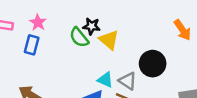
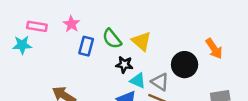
black star: (92, 26) -> (124, 65), moved
orange arrow: (182, 30) -> (214, 49), moved
blue rectangle: (32, 45) -> (86, 46), moved

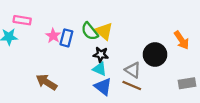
pink star: (71, 24) -> (53, 36), moved
yellow triangle: (141, 41) -> (104, 31), moved
cyan triangle: (138, 81) -> (100, 69), moved

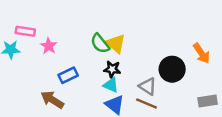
pink star: (53, 36) -> (49, 46), moved
blue rectangle: (66, 38) -> (68, 75), moved, turned 49

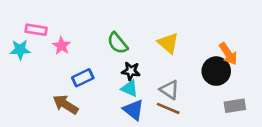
yellow triangle: (116, 44) -> (168, 43), moved
black circle: (172, 69) -> (216, 71), moved

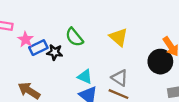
black star: (131, 71) -> (55, 52), moved
blue rectangle: (83, 78) -> (38, 48), moved

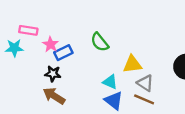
yellow triangle: (119, 37) -> (132, 64), moved, turned -48
black star: (55, 52) -> (53, 74), moved

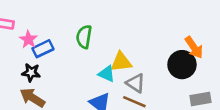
green semicircle: (100, 42) -> (84, 37), turned 48
cyan triangle: (110, 82) -> (107, 74), moved

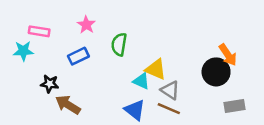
pink star: (28, 39) -> (86, 25), moved
yellow triangle: (121, 62) -> (156, 69), turned 30
black star: (31, 73) -> (50, 84), moved

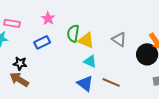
yellow triangle: (156, 69) -> (86, 40), moved
gray triangle: (170, 90) -> (119, 39), moved
brown arrow: (68, 105) -> (19, 79), moved

